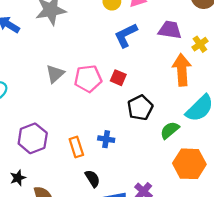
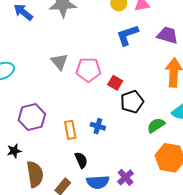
gray triangle: (55, 74) -> (59, 62), turned -36
red square: (118, 78) -> (115, 83), moved

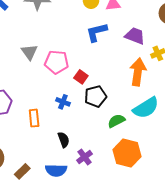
blue cross: (98, 126) -> (63, 102), moved
black semicircle: (81, 160) -> (64, 140), moved
purple cross: (126, 177) -> (85, 157), moved

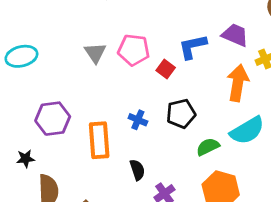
blue L-shape: (97, 32) -> (193, 47), moved
pink pentagon: (57, 62) -> (134, 50), moved
red square: (81, 77) -> (166, 69), moved
orange rectangle: (34, 118) -> (99, 140), size x1.5

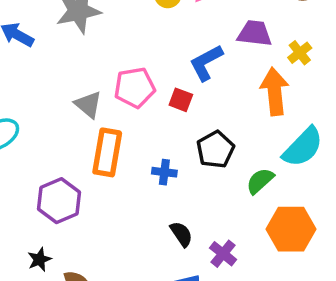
orange rectangle: (99, 140) -> (107, 152), moved, turned 30

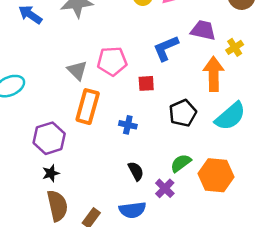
red square: (181, 100) -> (146, 83), moved, turned -30
black pentagon: (215, 149) -> (183, 113), moved
green semicircle: (260, 181) -> (181, 163), moved
black star: (39, 260) -> (51, 173), moved

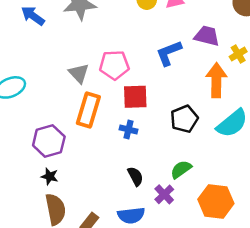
red square: (146, 83) -> (135, 97), moved, size x1.5
black star: (51, 173) -> (50, 176), turned 30
orange hexagon: (216, 175) -> (216, 201), moved

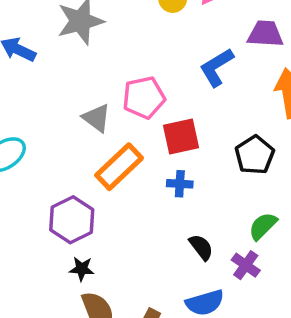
orange rectangle: (88, 110) -> (119, 167), turned 40

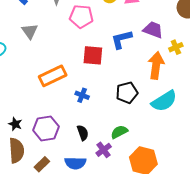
pink pentagon: (144, 97) -> (81, 16), moved
gray triangle: (97, 118) -> (30, 31), moved
red square: (181, 137) -> (93, 55), moved
purple hexagon: (72, 220) -> (46, 128), moved

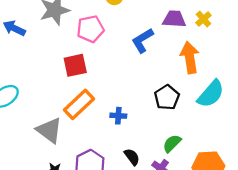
gray triangle: (30, 31) -> (49, 130), moved, size x1.4
yellow cross: (176, 47) -> (203, 19), moved
red square: (93, 55) -> (75, 65), moved

